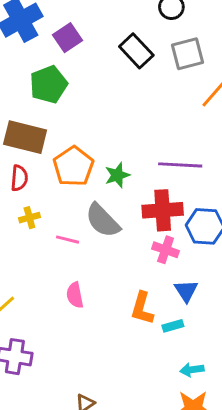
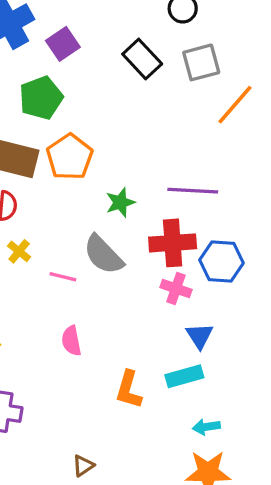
orange pentagon: (73, 166) -> (70, 157), moved
yellow cross: (29, 218) -> (19, 251), turned -36
orange L-shape: (142, 308) -> (129, 390), moved
cyan rectangle: (173, 326) -> (184, 376), size x1.5

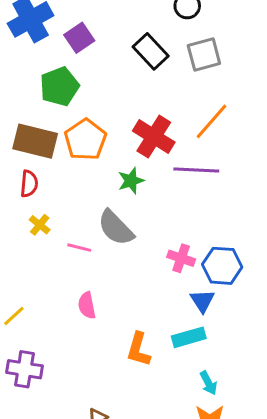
orange line: (235, 105) -> (212, 121), moved
red cross: (173, 243) -> (154, 137), moved, turned 36
blue hexagon: (221, 261) -> (222, 266), moved
cyan arrow: (206, 427) -> (208, 383), turned -110

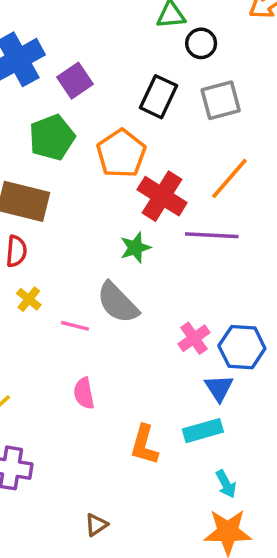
black rectangle: (151, 51) -> (158, 97), turned 68
orange pentagon: (85, 140) -> (121, 154), moved
pink cross: (181, 258) -> (194, 338), turned 36

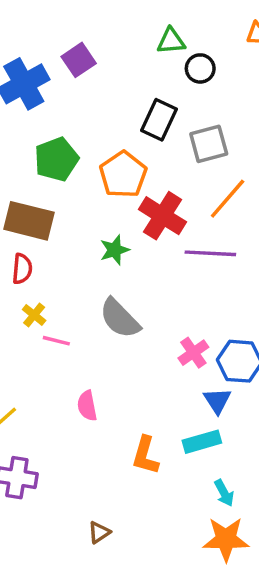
purple square: (75, 81) -> (79, 60), moved
gray square: (221, 100) -> (209, 144), moved
green star: (135, 248) -> (115, 250), moved
pink line: (75, 326) -> (56, 341), moved

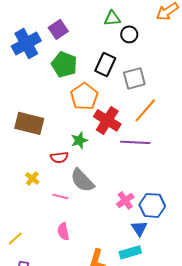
green pentagon: (56, 159) -> (64, 64), moved, turned -30
red semicircle: (22, 269) -> (59, 157), moved, turned 78
pink line: (56, 341) -> (60, 196), moved

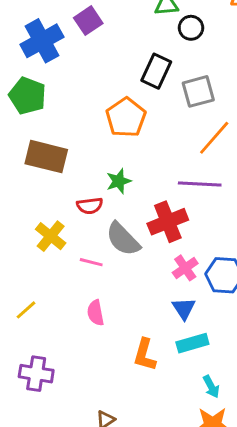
green pentagon: (64, 64) -> (27, 96), moved
red cross: (107, 120) -> (168, 222), moved, turned 36
yellow cross: (32, 178) -> (51, 236), size x1.5
blue triangle: (139, 228) -> (184, 308), moved
yellow line: (15, 238) -> (26, 310), moved

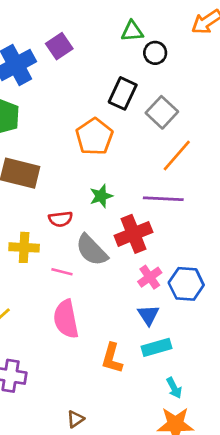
gray square: (198, 91) -> (162, 112), turned -32
green star: (119, 181) -> (101, 196), moved
yellow cross: (51, 236) -> (24, 247), turned -36
pink semicircle: (95, 313) -> (66, 319), size x1.6

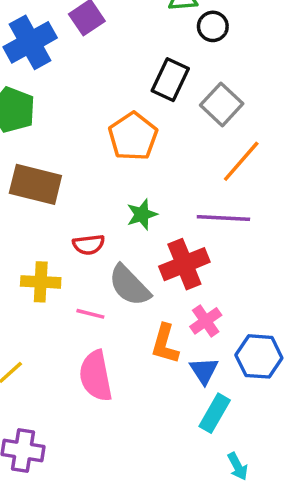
blue hexagon: (186, 284) -> (259, 356), moved
cyan rectangle: (156, 347) -> (215, 413), turned -44
orange L-shape: (112, 358) -> (165, 344), moved

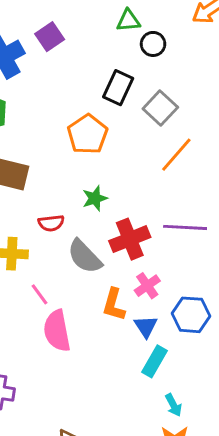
purple line: (223, 218) -> (185, 227), moved
pink line: (90, 314) -> (39, 294), moved, turned 40

